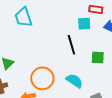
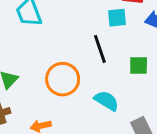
orange circle: (42, 78) -> (63, 79), moved

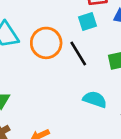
orange circle: (63, 79) -> (46, 43), moved

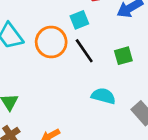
cyan square: (88, 21) -> (79, 20), moved

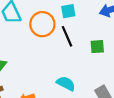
cyan semicircle: (103, 96) -> (66, 83), moved

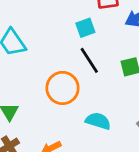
orange circle: (42, 24) -> (62, 88), moved

